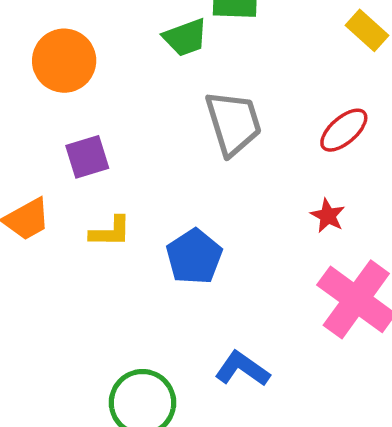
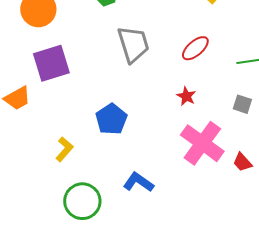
purple square: (87, 157) -> (51, 63), size x1.5
yellow L-shape: (110, 232) -> (64, 149), moved, turned -50

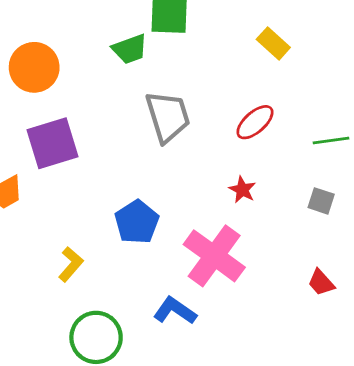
pink cross: (202, 143) -> (214, 256), moved

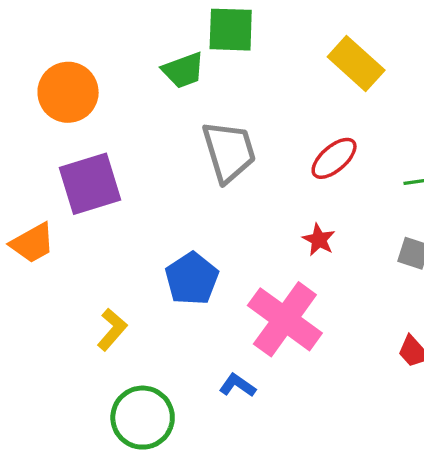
yellow rectangle: (273, 43) -> (356, 63), size x1.4
blue L-shape: (175, 311) -> (237, 385), size x0.7

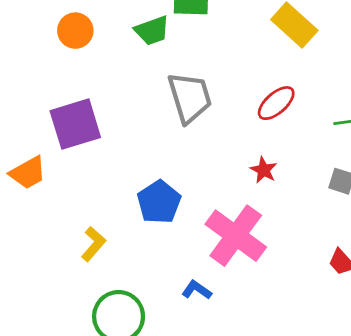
orange circle: (68, 92) -> (75, 31), moved, size x0.7

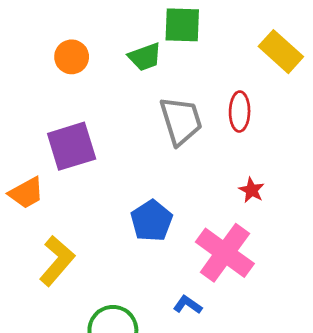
red ellipse: (276, 103) -> (240, 112), moved, turned -48
yellow L-shape: (93, 244) -> (57, 261), moved, size x1.5

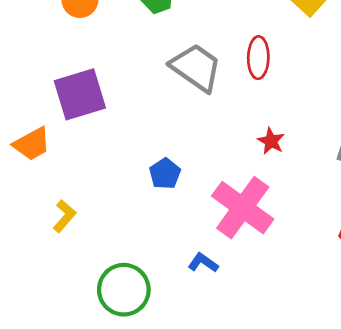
gray trapezoid: (181, 121) -> (196, 67), turned -38
blue pentagon: (152, 221) -> (165, 174), size x0.7
yellow L-shape: (57, 261) -> (64, 216), size x0.6

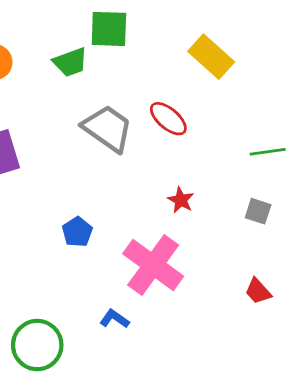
red ellipse: (258, 58) -> (168, 119), turned -51

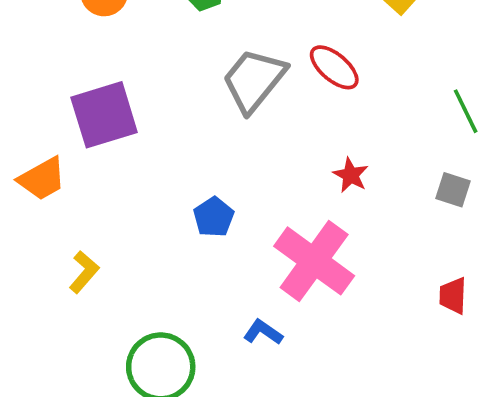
gray trapezoid: (108, 128) -> (254, 80), turned -86
green line: (268, 152) -> (466, 111), turned 72
red trapezoid: (258, 291) -> (453, 296), turned 44

